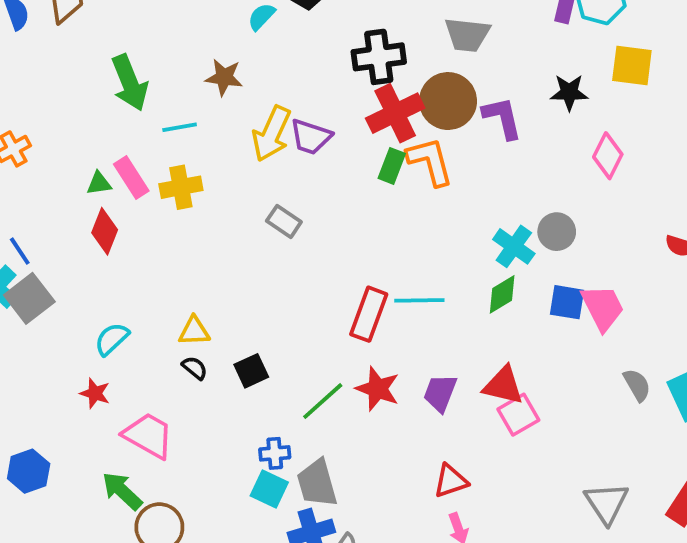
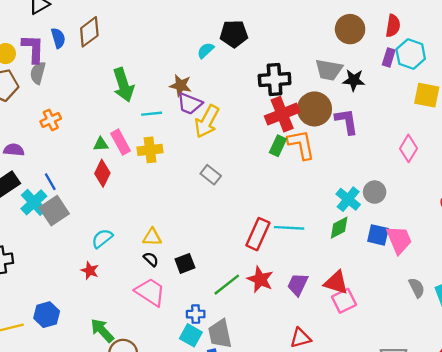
black star: (569, 92) -> (354, 80), moved
purple trapezoid: (311, 137) -> (190, 104), moved
pink trapezoid: (148, 435) -> (150, 292), moved

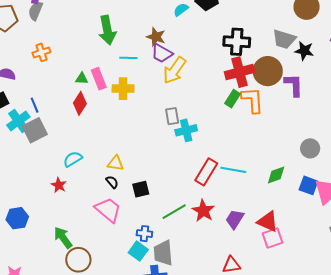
gray rectangle: (211, 175) -> (172, 116), turned 36
cyan cross: (348, 199) -> (186, 130), moved, turned 30

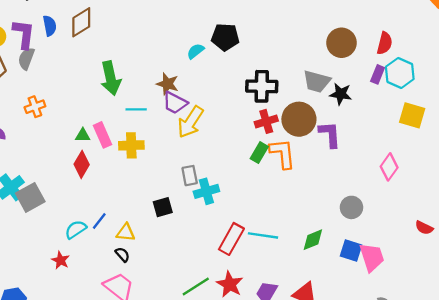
red cross: (240, 72) -> (266, 121), size x0.7
blue line: (35, 105) -> (99, 221), moved, turned 63
black square: (141, 189) -> (163, 207), moved

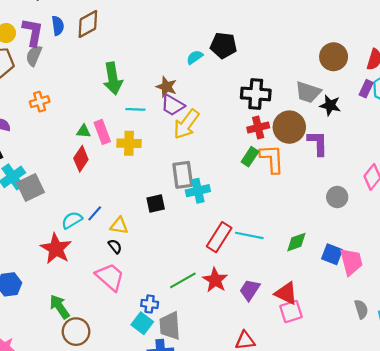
gray rectangle: (190, 176) -> (183, 175), size x1.4
gray circle: (351, 207) -> (337, 197), moved
red star: (60, 260) -> (56, 249), size x1.8

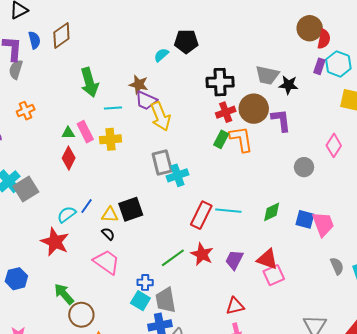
brown circle: (334, 57) -> (310, 28), moved
yellow arrow: (186, 124) -> (160, 116), turned -52
black square: (156, 203) -> (131, 209), moved, size x1.4

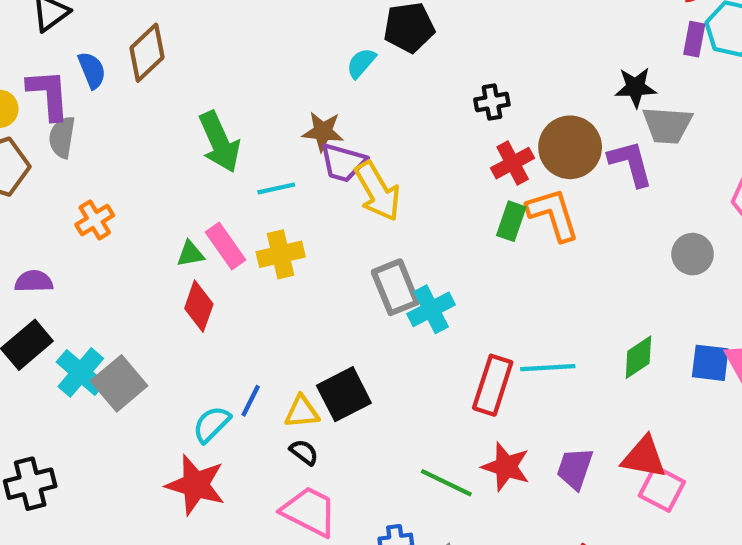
gray trapezoid: (267, 75) -> (667, 125), moved
black cross: (220, 82) -> (492, 102), size x0.6
green line: (173, 258) -> (446, 483), turned 70
pink square: (274, 275) -> (662, 489), turned -30

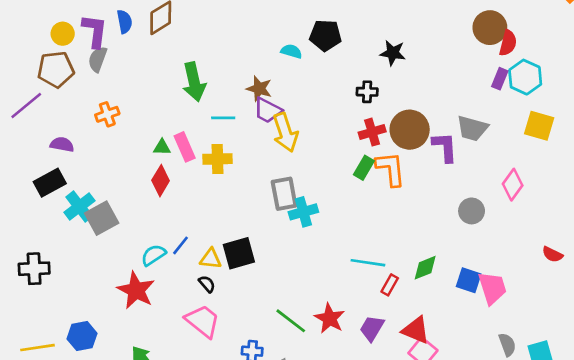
cyan semicircle: (361, 63) -> (291, 51), turned 54
black star: (635, 87) -> (393, 53), moved
red rectangle: (493, 385) -> (390, 285), moved, size x0.6

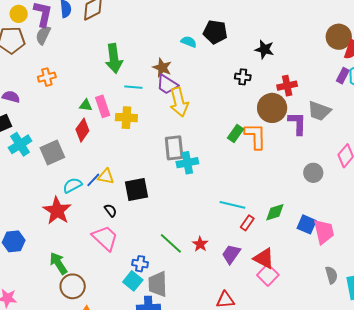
red cross: (372, 132) -> (287, 86), moved
gray square: (102, 218) -> (52, 152), moved
yellow triangle: (211, 259) -> (106, 176), moved
red star: (330, 318) -> (200, 244), size x0.7

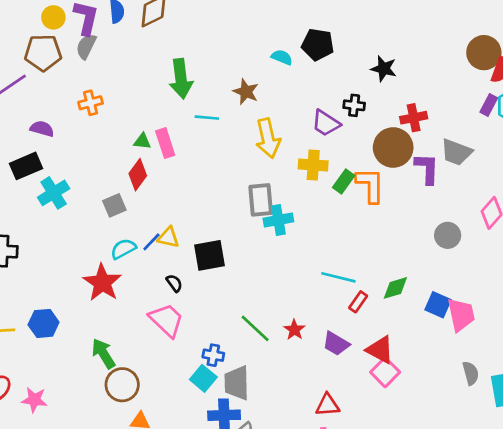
purple trapezoid: (167, 84) -> (326, 123), moved
yellow cross: (126, 118) -> (313, 165), moved
gray square: (52, 152) -> (114, 205), moved, size x0.7
purple trapezoid: (231, 254) -> (336, 344), turned -95

